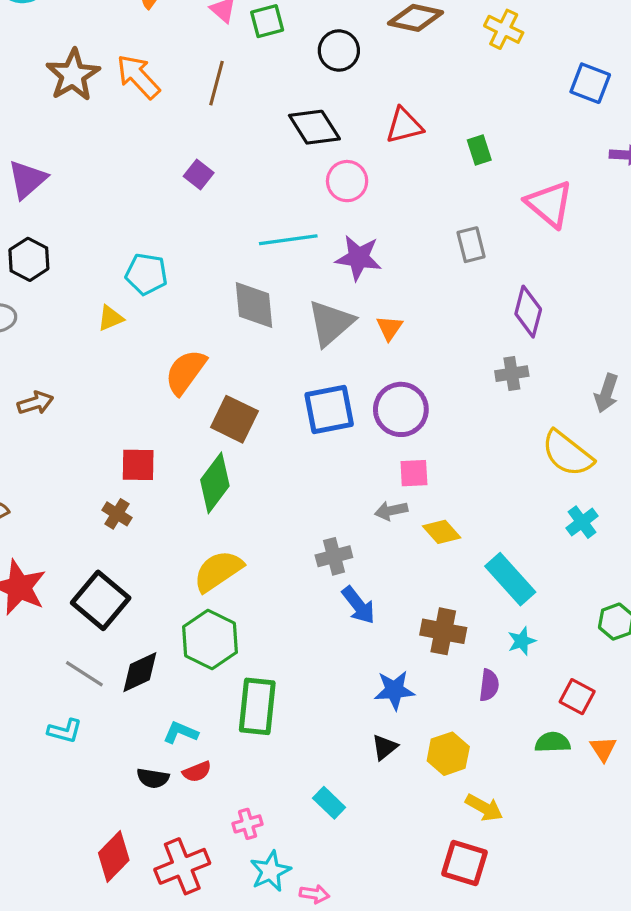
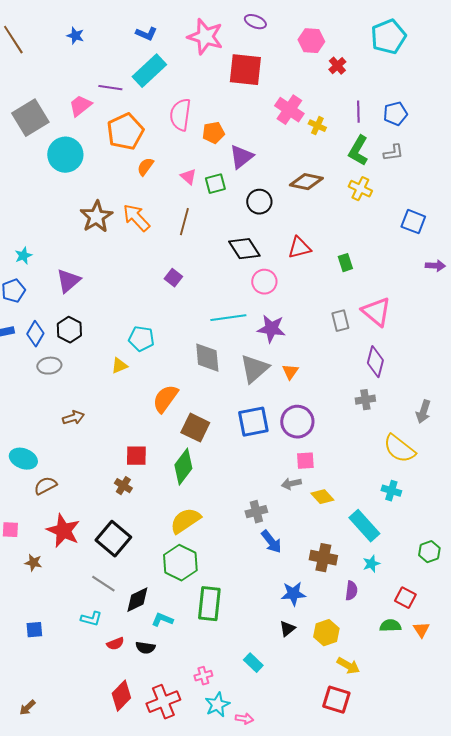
pink triangle: (549, 204) -> (376, 312), moved
cyan cross: (582, 522) -> (391, 491), moved, turned -36
black diamond: (140, 672) -> (137, 600), moved
red semicircle: (197, 772) -> (115, 644), moved

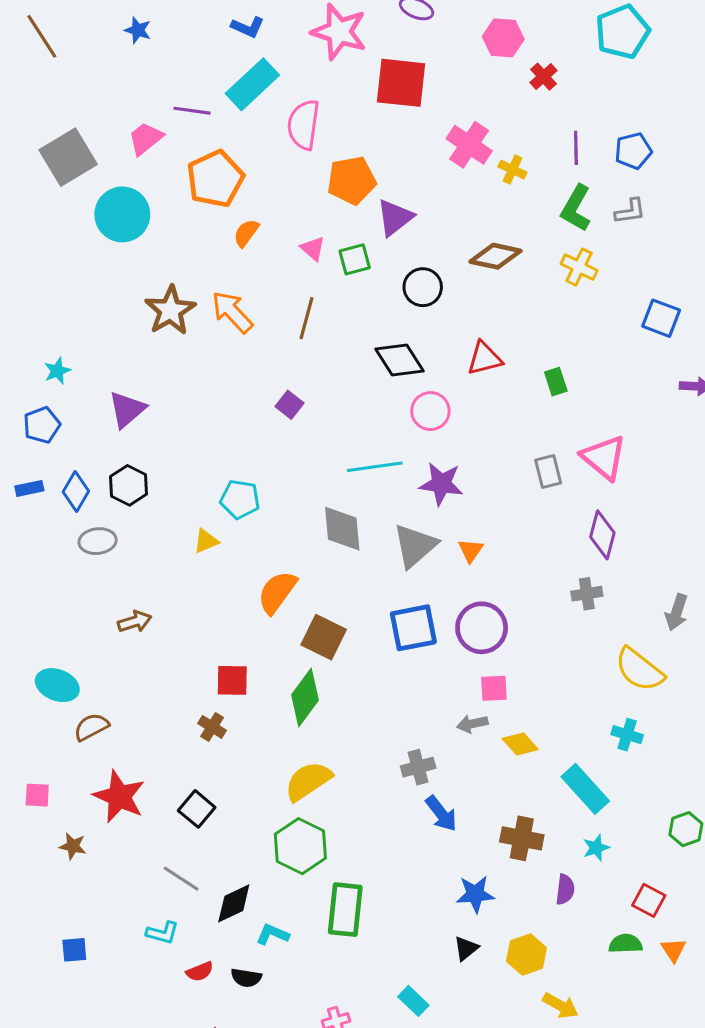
pink semicircle: (180, 115) -> (303, 125), moved
orange pentagon: (213, 133) -> (351, 180), size x1.4
black square: (113, 539) -> (197, 809), size x0.7

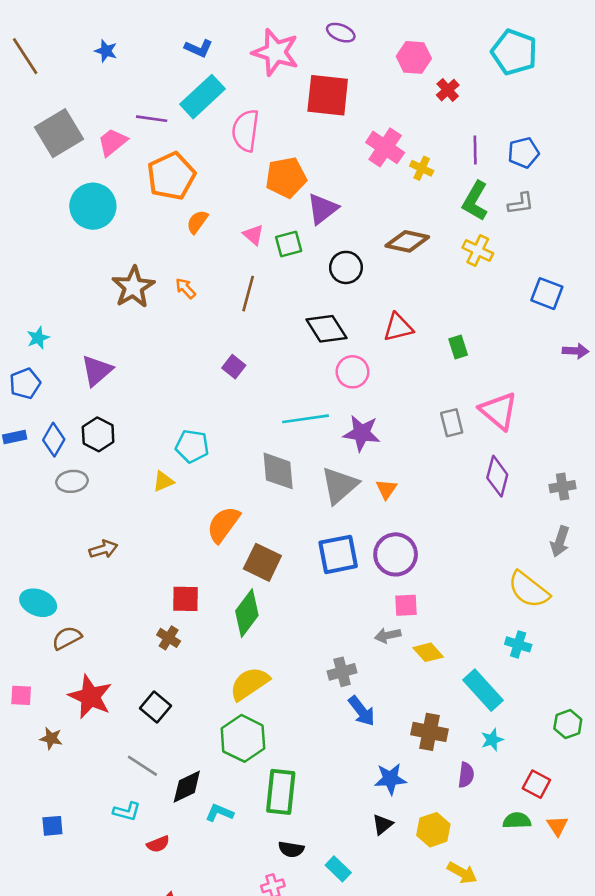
cyan pentagon: (622, 32) -> (514, 52), turned -30
gray square: (68, 157) -> (59, 133), moved
orange arrow: (232, 312) -> (186, 288), size x0.6
gray cross: (587, 594) -> (563, 487), moved
black semicircle: (246, 978) -> (291, 849), moved

